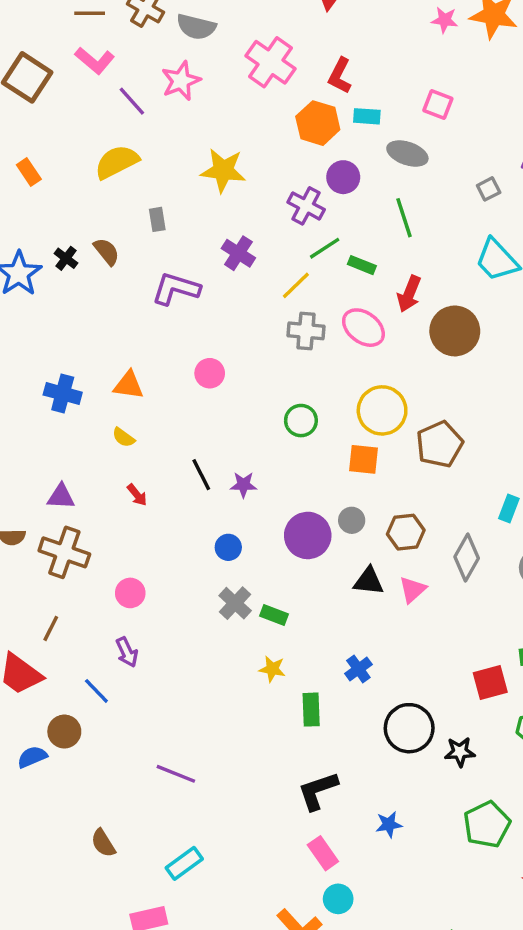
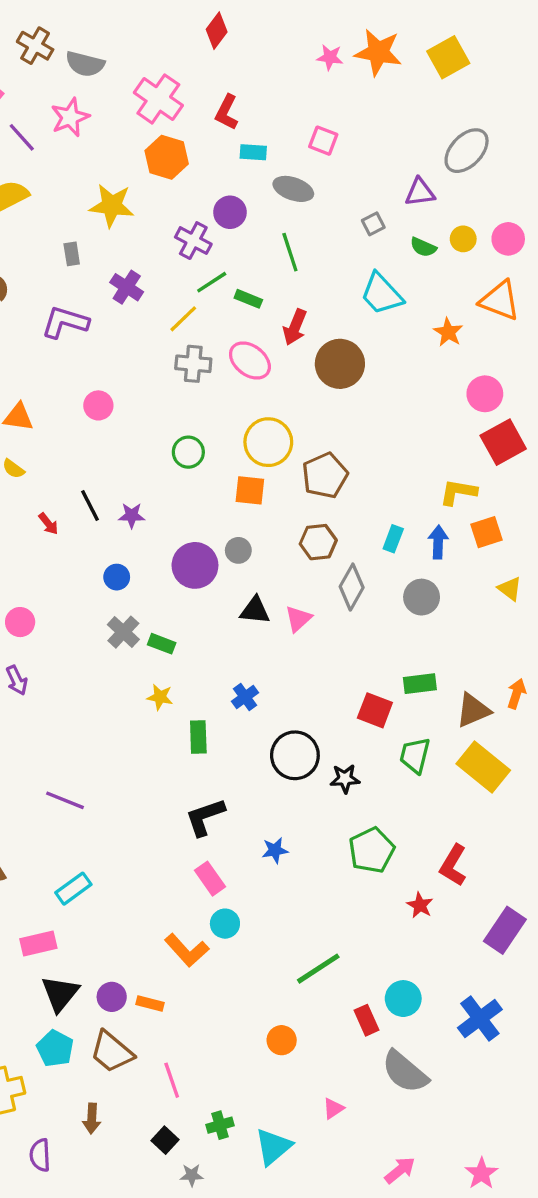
orange hexagon: (318, 123) -> (167, 157), moved
gray rectangle: (157, 219) -> (72, 254), moved
red arrow: (137, 495) -> (48, 524), moved
brown hexagon: (406, 532) -> (318, 542), moved
red square: (490, 683) -> (375, 710), turned 36

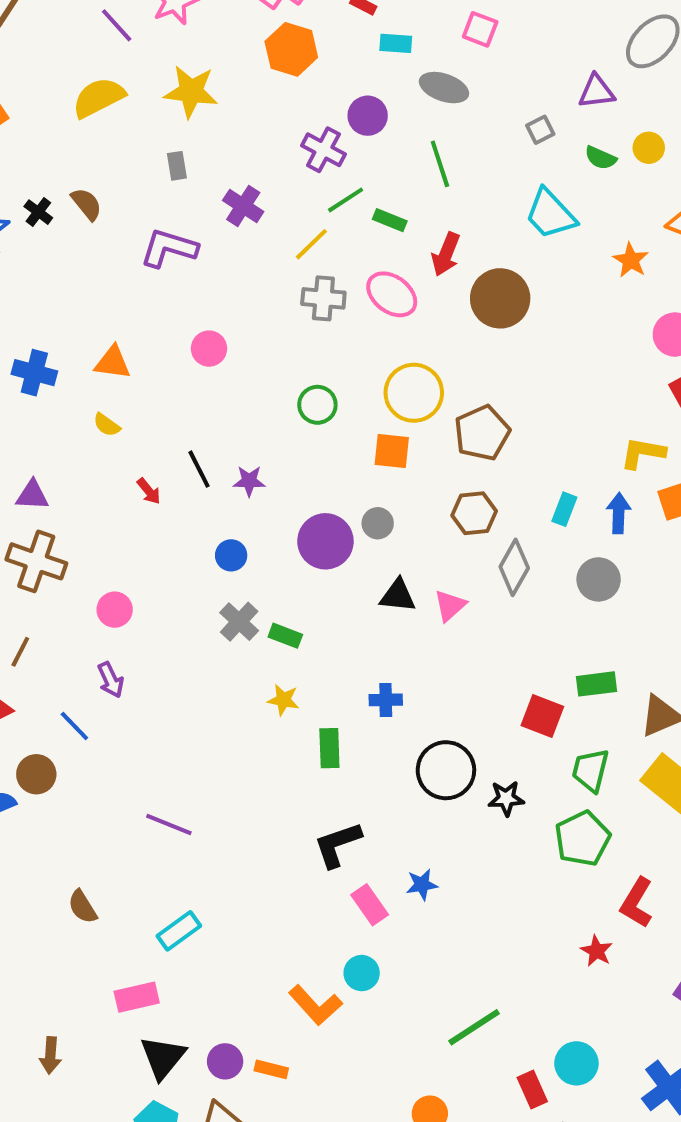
yellow star: (112, 206) -> (191, 92), moved
blue cross: (245, 697) -> (386, 700), turned 35
green pentagon: (372, 850) -> (582, 838), moved
pink rectangle: (210, 879) -> (370, 905), moved

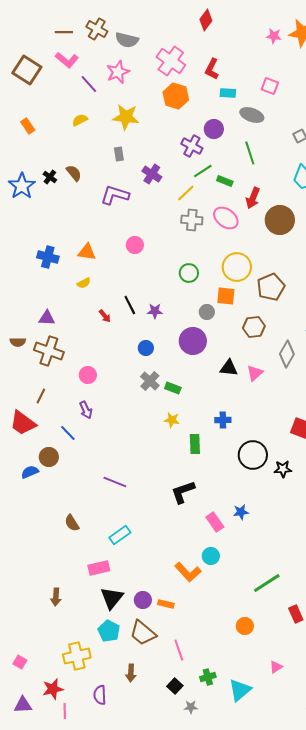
yellow semicircle: (99, 98) -> (80, 120), size x0.6
yellow semicircle: (107, 425) -> (84, 283), turned -64
brown hexagon: (474, 513) -> (254, 327), moved
gray circle: (378, 523) -> (207, 312), moved
black L-shape: (338, 845) -> (183, 492), moved

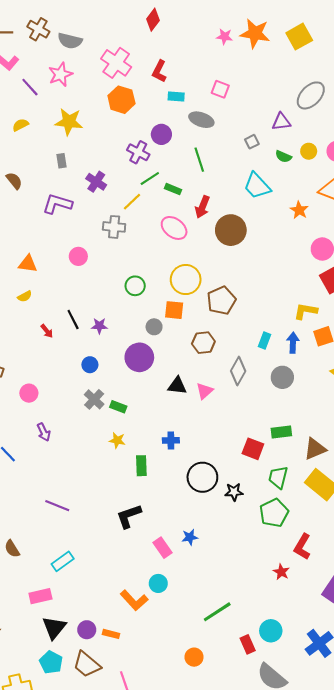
gray cross: (192, 220) -> (114, 227), moved
purple arrow: (86, 410) -> (44, 432), moved

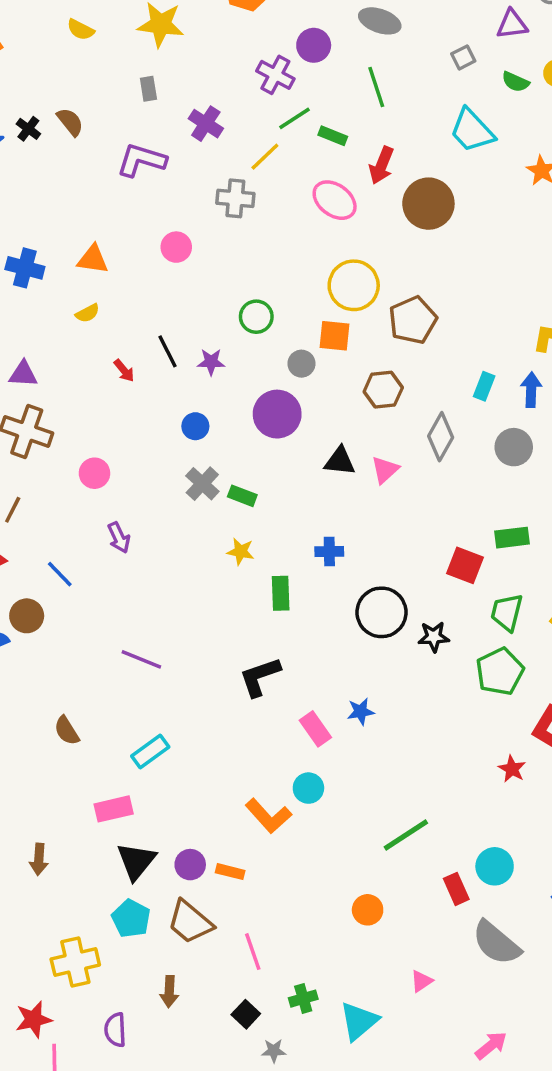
yellow semicircle: (20, 125) -> (81, 30), turned -126
green circle: (135, 286) -> (256, 317), moved

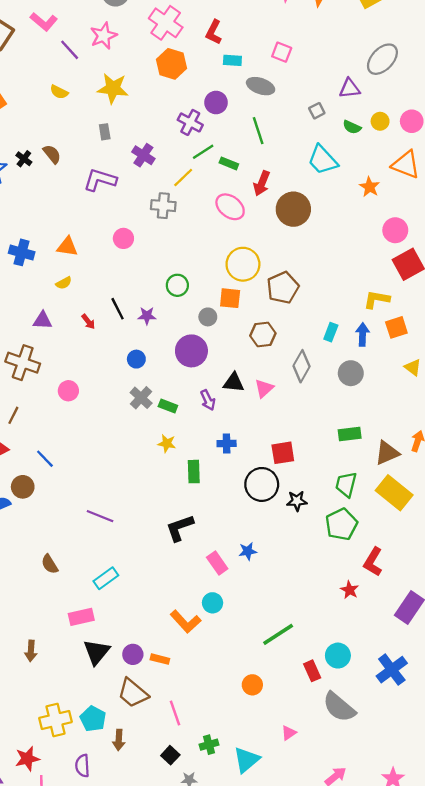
purple triangle: (23, 374) -> (43, 320), moved
purple arrow: (119, 538) -> (208, 400), moved
red square: (465, 565) -> (283, 453), moved, turned -30
cyan pentagon: (131, 919) -> (93, 719), moved

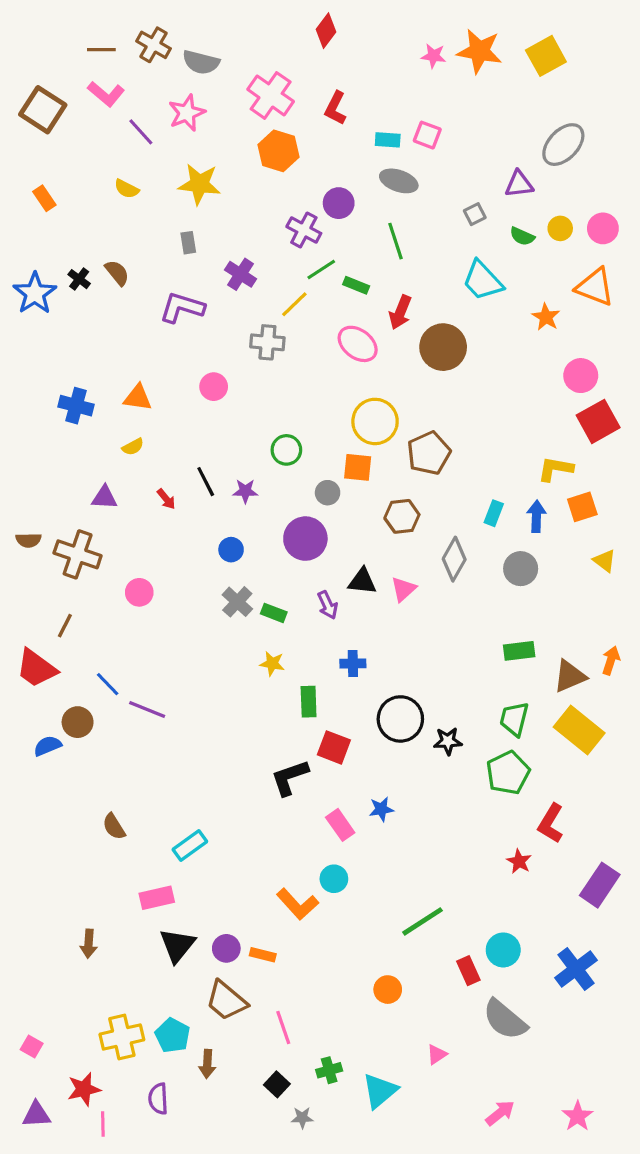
cyan rectangle: (232, 60) -> (388, 140), moved
red square: (283, 453) -> (334, 747), moved, turned 30
purple line: (100, 516) -> (147, 709), moved

